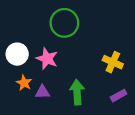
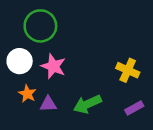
green circle: (64, 23) -> (40, 26), moved
green arrow: (77, 92) -> (87, 104), turned -110

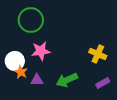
white circle: (20, 61) -> (15, 61), moved
pink star: (53, 66) -> (41, 51), turned -30

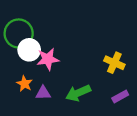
green circle: (31, 20) -> (19, 33), moved
white circle: (15, 61) -> (29, 50), moved

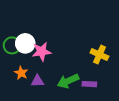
green circle: (19, 33) -> (12, 45), moved, size x0.7
purple rectangle: (120, 97) -> (89, 84), moved, turned 32

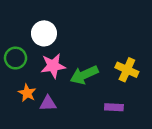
white circle: (25, 43) -> (44, 33), moved
green arrow: (68, 81) -> (84, 75), moved

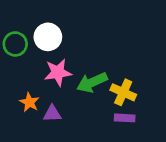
green circle: (15, 58) -> (15, 44), moved
yellow cross: (127, 70) -> (123, 92), moved

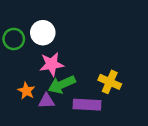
green arrow: (92, 82) -> (62, 84), moved
purple rectangle: (125, 118) -> (87, 105), moved, size x1.5

